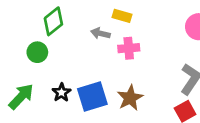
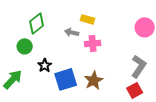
black star: (62, 93) -> (45, 65), moved

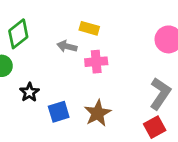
blue square: (66, 79) -> (59, 112), size x0.7

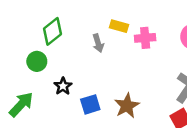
gray arrow: (67, 46) -> (98, 43), turned -120
pink cross: (96, 62) -> (145, 38), moved

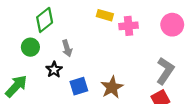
gray arrow: (98, 43) -> (67, 48), moved

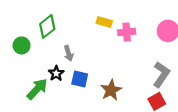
green circle: (30, 47) -> (22, 45), moved
green arrow: (16, 86) -> (37, 89), moved
blue square: (79, 86) -> (80, 79), moved, turned 30

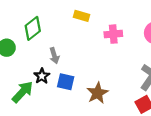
yellow rectangle: (104, 22) -> (82, 16), moved

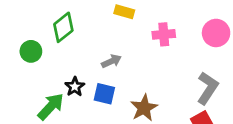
gray arrow: (54, 56) -> (111, 61), moved, turned -98

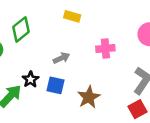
pink cross: (164, 34) -> (105, 48), moved

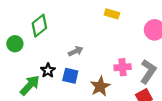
yellow rectangle: (72, 16) -> (112, 14), moved
pink cross: (105, 48) -> (123, 67), moved

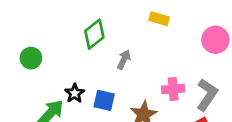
green diamond: (39, 26) -> (94, 34), moved
gray arrow: (76, 51) -> (124, 59), moved, turned -40

